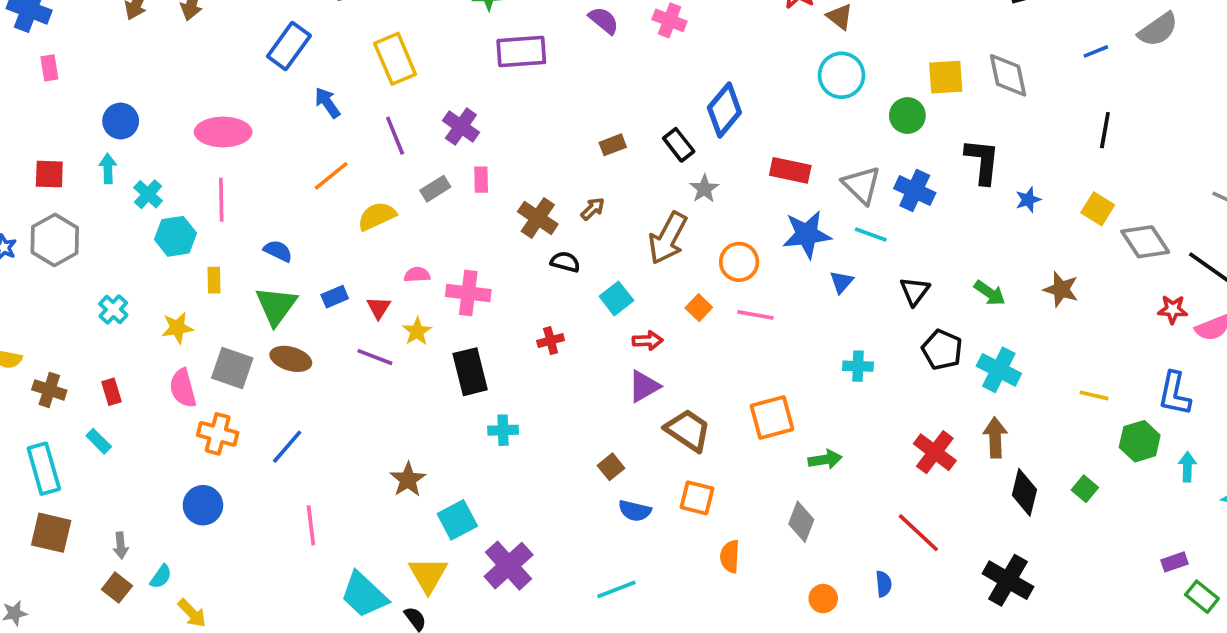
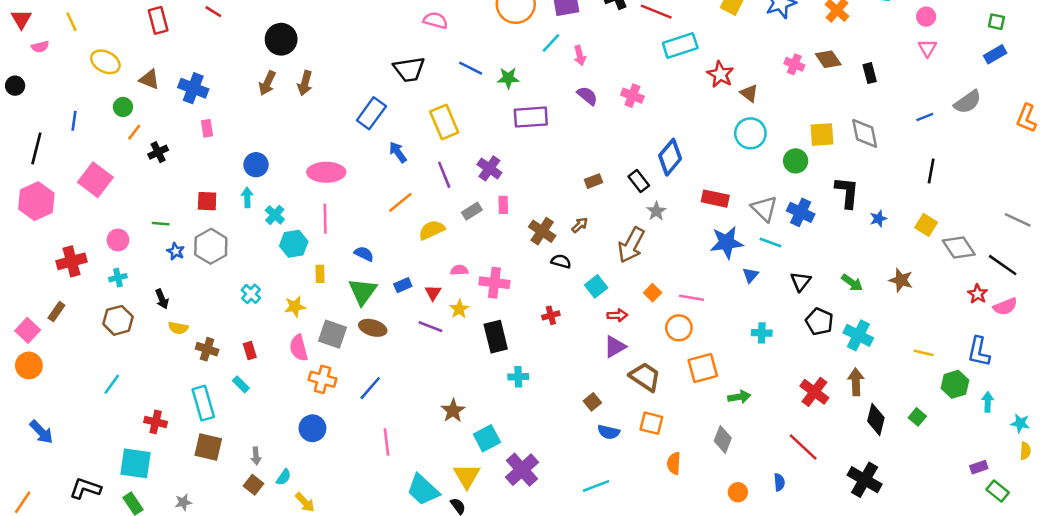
orange circle: (739, 262) -> (679, 328), moved
red star: (1173, 309) -> (978, 294), turned 30

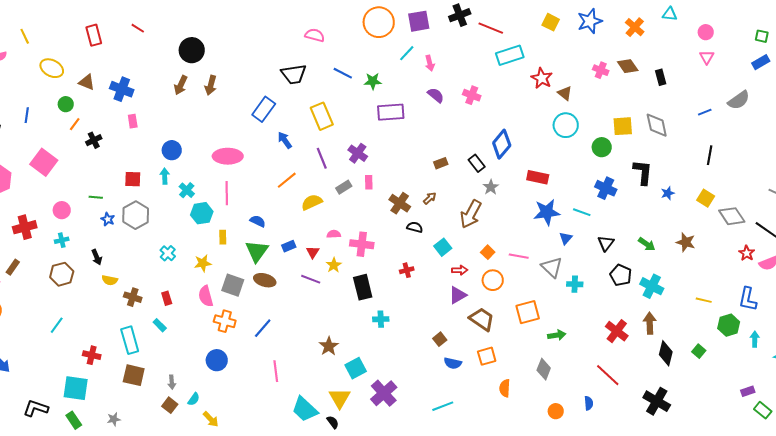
gray triangle: (764, 209) -> (552, 267), moved
orange circle: (679, 328) -> (493, 280), moved
orange square: (651, 423) -> (487, 356), turned -30

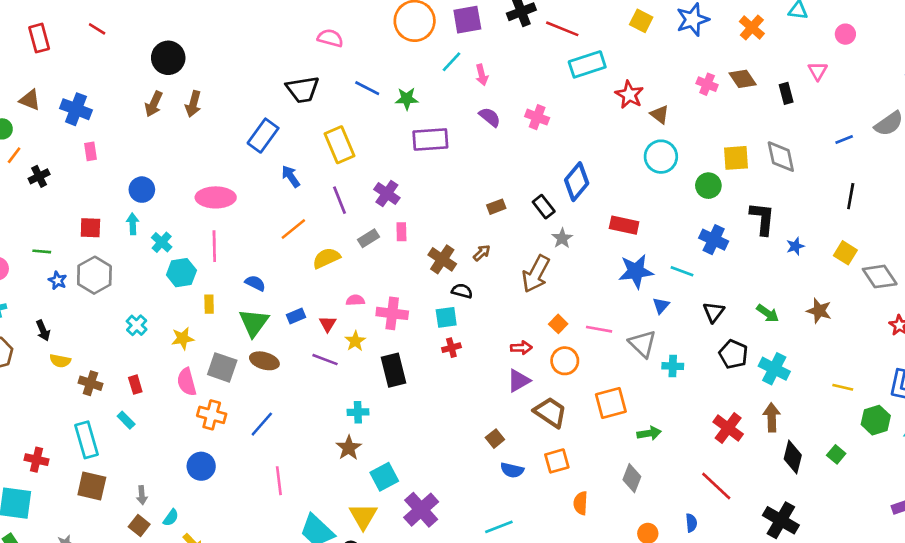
pink triangle: (707, 57) -> (818, 71), moved
cyan square: (443, 247) -> (446, 317), moved, turned 30
cyan cross: (381, 319) -> (358, 412), moved

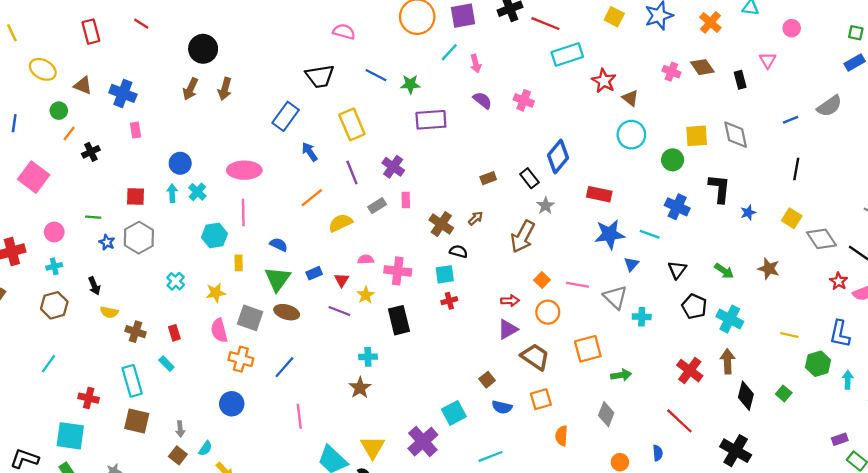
cyan cross: (162, 242) -> (197, 192), moved
cyan square: (384, 477) -> (454, 413), moved

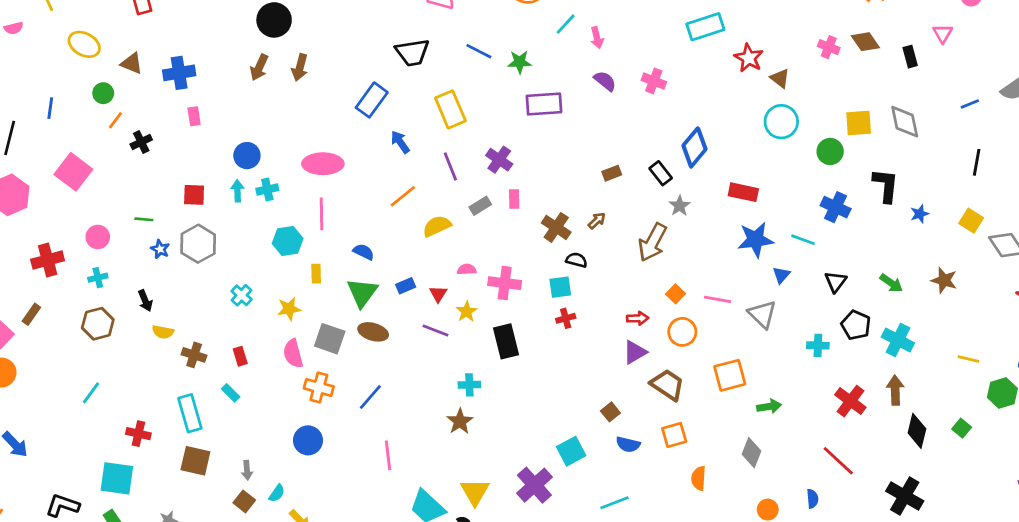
blue cross: (123, 93) -> (179, 73), turned -30
cyan cross: (197, 192) -> (267, 189), turned 36
cyan cross: (642, 317) -> (818, 345), moved

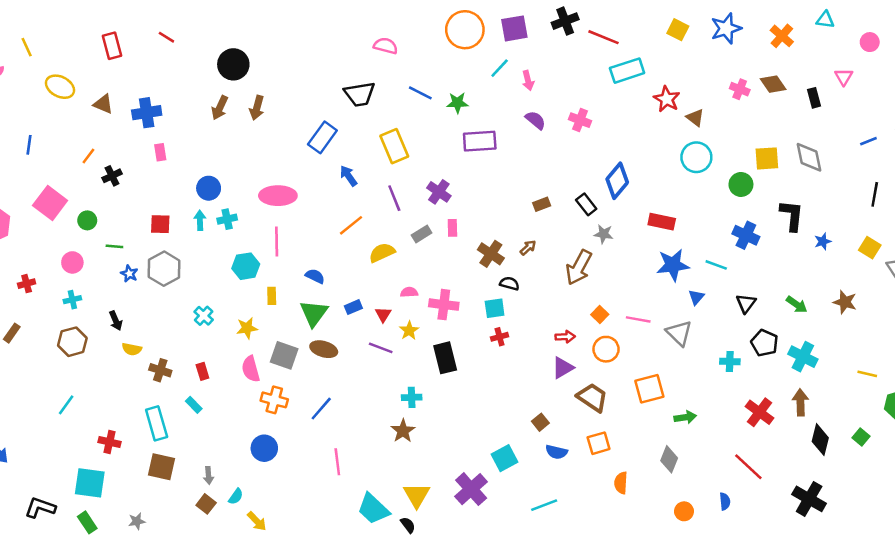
green circle: (103, 93) -> (87, 220), moved
gray star: (680, 206) -> (604, 234), turned -30
red cross: (48, 260) -> (27, 284), size x0.6

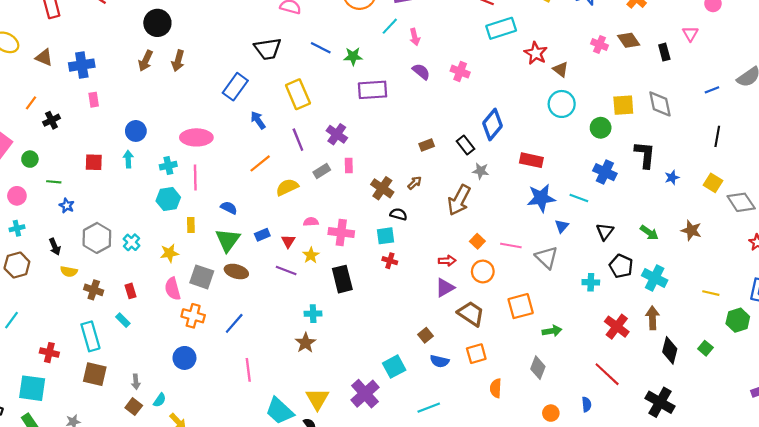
cyan cross: (227, 219) -> (168, 166), moved
gray hexagon: (164, 269) -> (97, 238), moved
red cross: (500, 337) -> (390, 261), turned 32

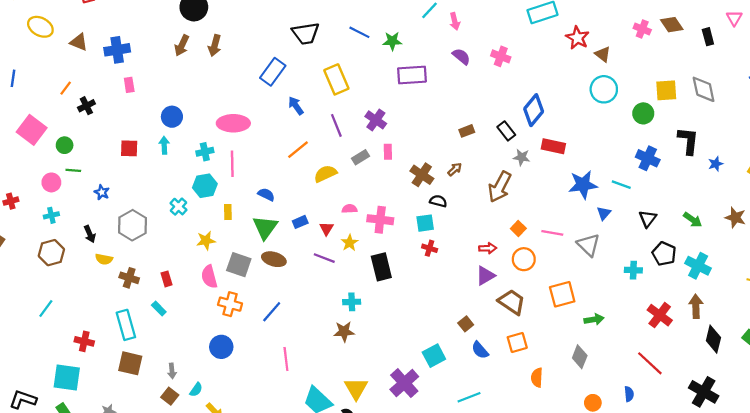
red rectangle: (531, 160) -> (553, 146), moved
green line: (54, 182) -> (73, 170), moved
cyan cross: (132, 242) -> (179, 207), moved
brown star: (306, 343) -> (344, 332), turned 30
blue semicircle: (440, 361) -> (480, 350), turned 36

